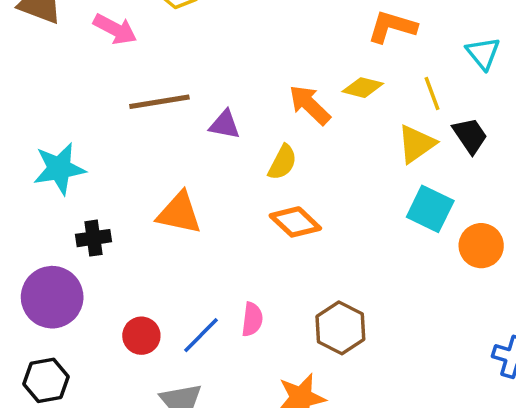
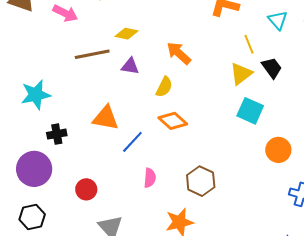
yellow diamond: (363, 88) -> (126, 34), moved
orange circle: (481, 246) -> (278, 150), moved
blue line: (201, 335) -> (132, 142), moved

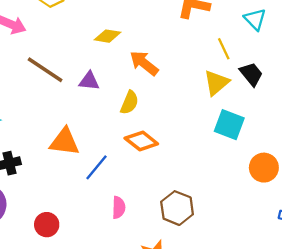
yellow diamond: (126, 34) -> (107, 36), moved
brown line: (92, 54) -> (45, 70), turned 48

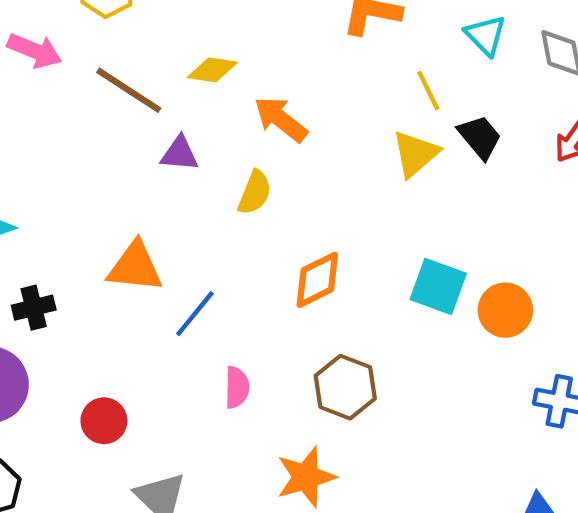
brown line: (45, 70) -> (129, 90), moved
cyan square: (229, 125) -> (438, 286), moved
orange diamond: (141, 141) -> (317, 280), moved, turned -64

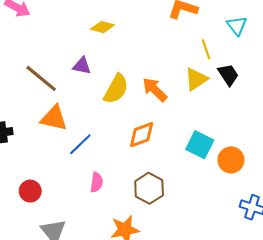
brown line: (129, 90) -> (41, 78), moved
orange arrow: (281, 119) -> (155, 90), moved
yellow semicircle: (255, 193) -> (116, 89), size x1.4

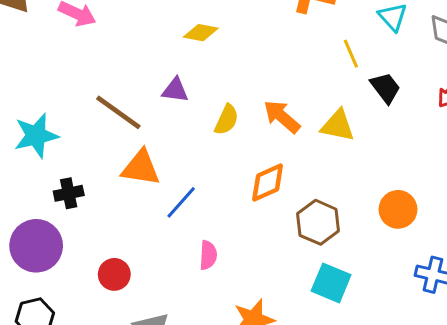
yellow triangle: (196, 79) -> (338, 126), moved, turned 50
yellow semicircle: (116, 89) -> (227, 120), size x0.7
cyan square: (200, 145) -> (331, 283), moved
brown hexagon: (149, 188) -> (318, 222), moved

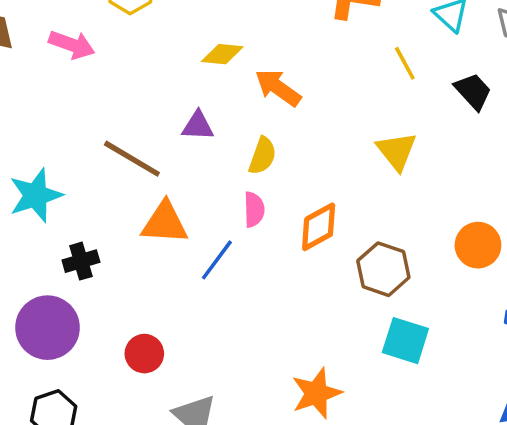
black trapezoid: (385, 88) -> (473, 91), moved
orange arrow: (282, 117) -> (278, 88), moved
yellow triangle: (338, 126) -> (397, 151), turned 45
pink semicircle: (208, 255) -> (254, 210), moved

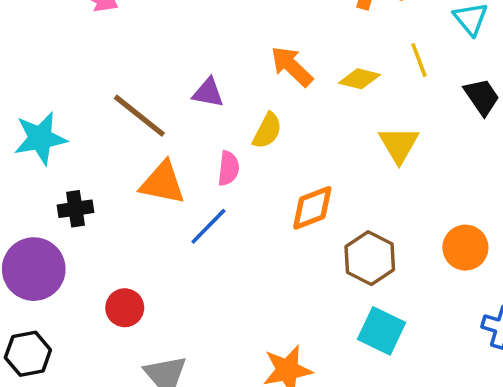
yellow diamond: (222, 54) -> (359, 79), moved
pink semicircle: (254, 210) -> (228, 168), moved

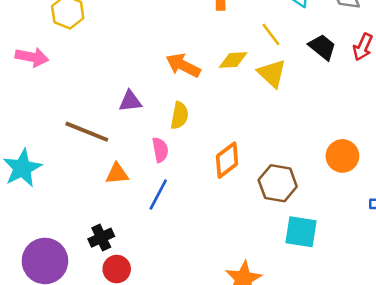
yellow triangle: (399, 145) -> (272, 73), moved
orange triangle: (163, 183) -> (117, 174), size x0.7
black cross: (75, 209) -> (101, 238), moved

